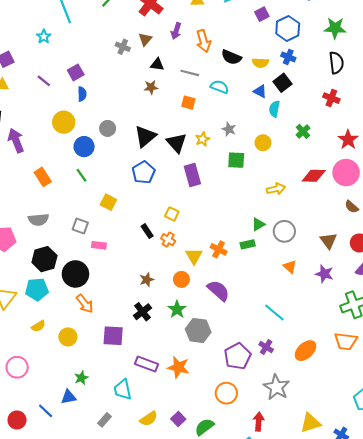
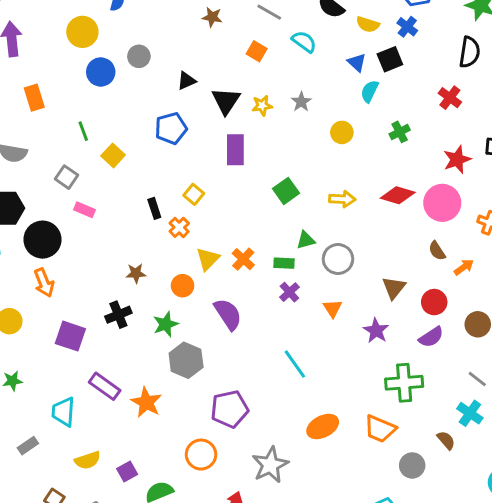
black triangle: (145, 136) -> (187, 81), size x0.6
green square: (236, 160) -> (286, 191), moved, turned 36
green line: (82, 175) -> (83, 131), moved
purple cross: (266, 347) -> (289, 292), moved

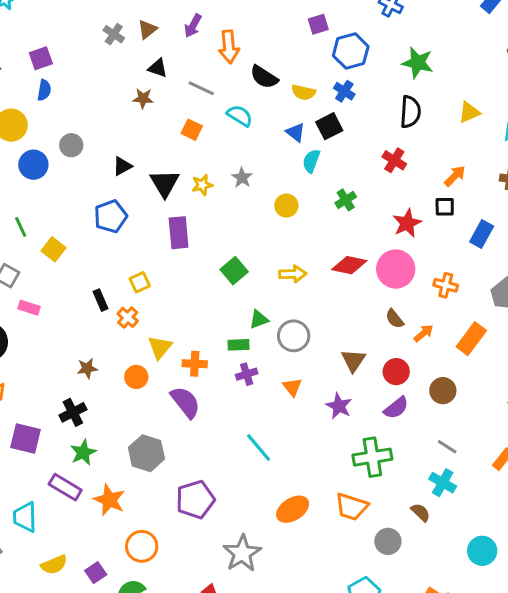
yellow square: (194, 194) -> (140, 282), turned 30
orange cross: (243, 259) -> (195, 364), moved, turned -35
purple cross: (289, 292) -> (247, 374), turned 30
green star: (166, 324) -> (83, 452), moved
orange circle: (201, 455) -> (142, 546), moved

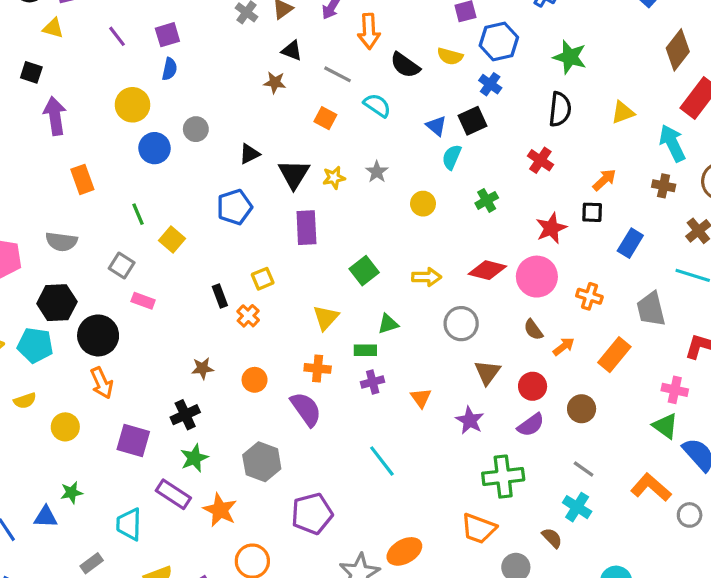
yellow semicircle: (303, 92) -> (450, 56), moved
gray circle: (294, 336) -> (461, 324), moved
yellow triangle: (160, 347) -> (326, 318), moved
orange ellipse: (293, 509) -> (404, 551), moved

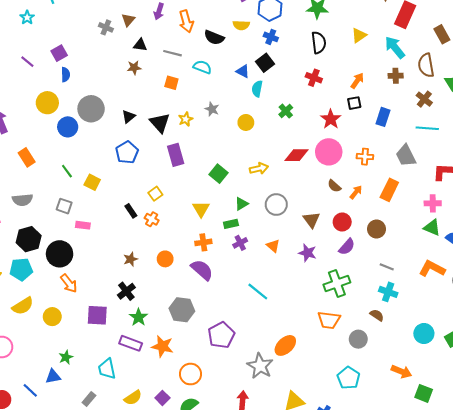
gray circle: (196, 129) -> (91, 109), size x1.6
gray circle: (461, 324) -> (276, 205), moved
yellow semicircle: (25, 401) -> (23, 306), size x1.5

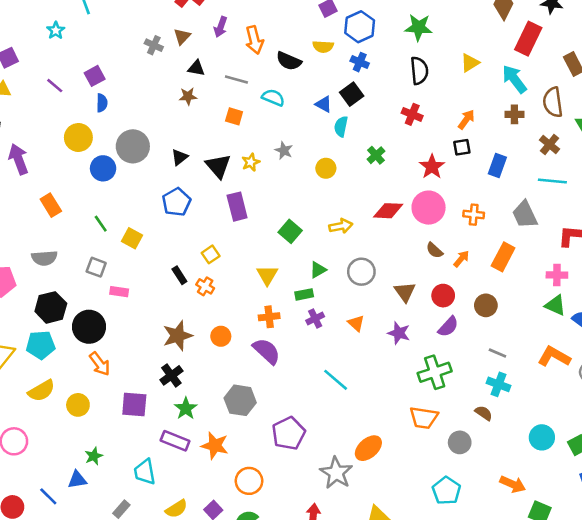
brown star: (130, 259) -> (178, 336), size x1.6

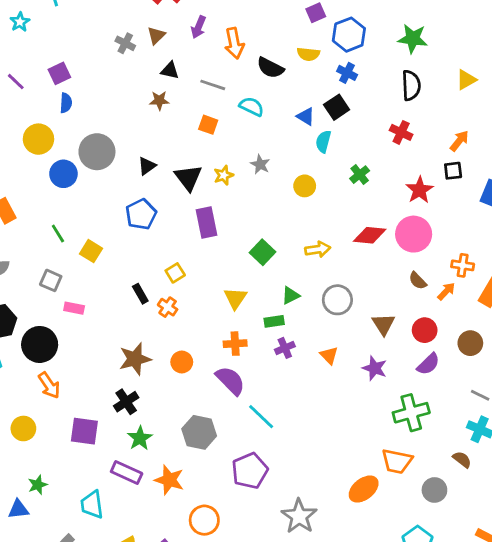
orange cross: (474, 215) -> (463, 265), moved
cyan line: (336, 380) -> (261, 417), moved
orange ellipse: (368, 448) -> (364, 489), moved

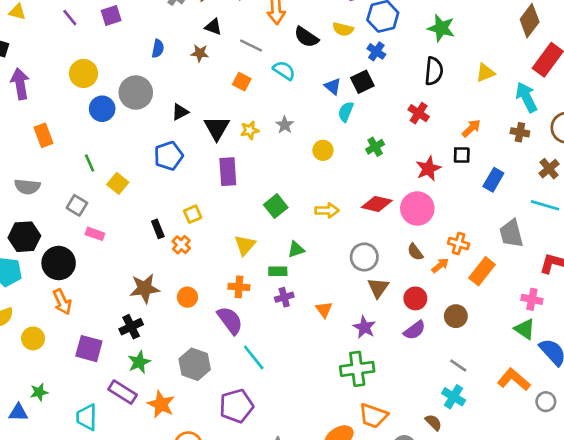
blue semicircle: (66, 103) -> (158, 49), moved
gray circle: (337, 300) -> (364, 257), moved
green cross: (411, 413) -> (357, 369), moved

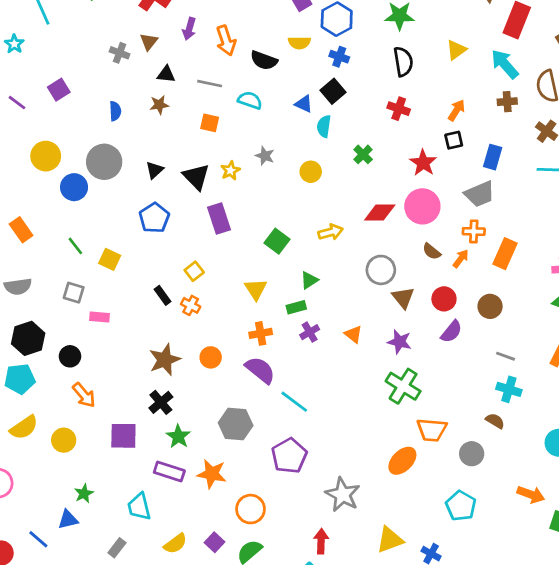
gray trapezoid: (511, 233) -> (480, 194), moved, turned -84
black circle: (59, 263) -> (70, 356), size x0.6
green cross: (357, 369) -> (403, 386), turned -36

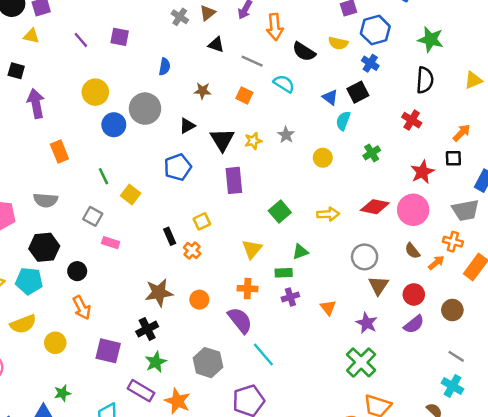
purple square: (59, 90) -> (120, 37), turned 30
brown star: (159, 105) -> (202, 91), moved

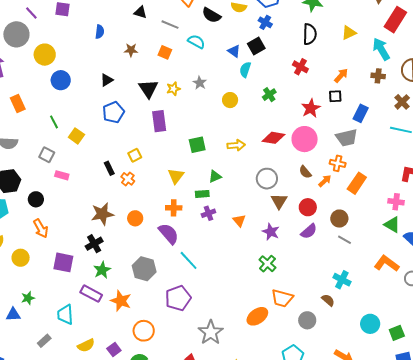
gray circle: (145, 109) -> (16, 34), moved
black triangle: (187, 126) -> (107, 80), moved
green square: (280, 212) -> (197, 145), turned 30
gray line: (456, 356) -> (345, 240), moved
green cross: (361, 362) -> (267, 264), size x0.7

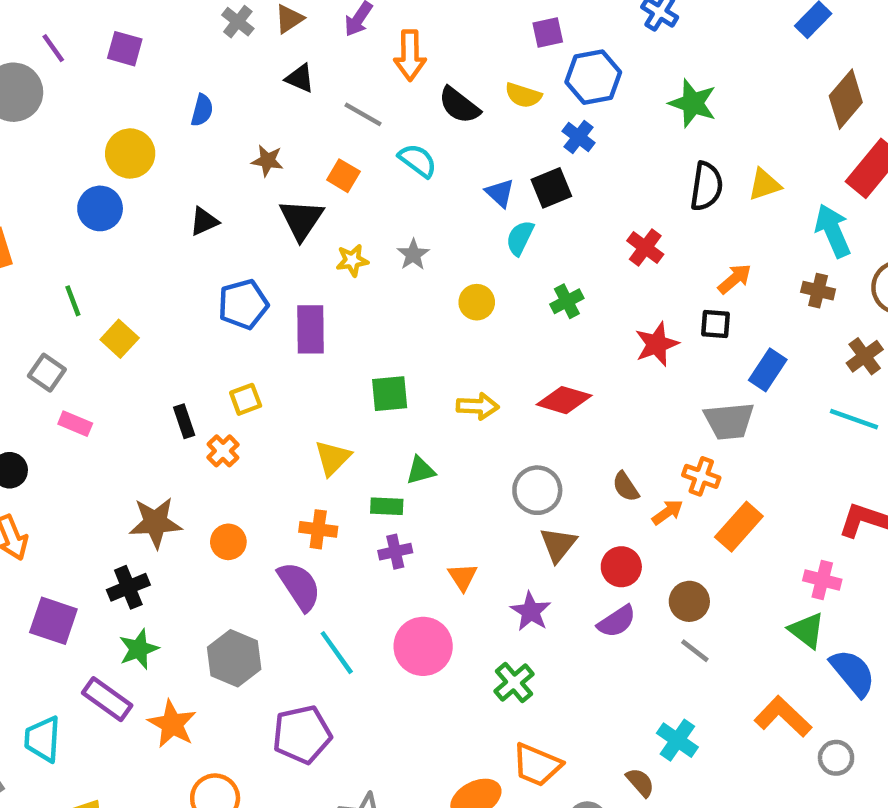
black semicircle: (310, 34) -> (706, 186), moved
yellow circle: (45, 55) -> (130, 153), moved
black triangle: (148, 89) -> (301, 219), moved
blue pentagon: (113, 112) -> (243, 304), moved
pink circle: (305, 139) -> (423, 646), moved

